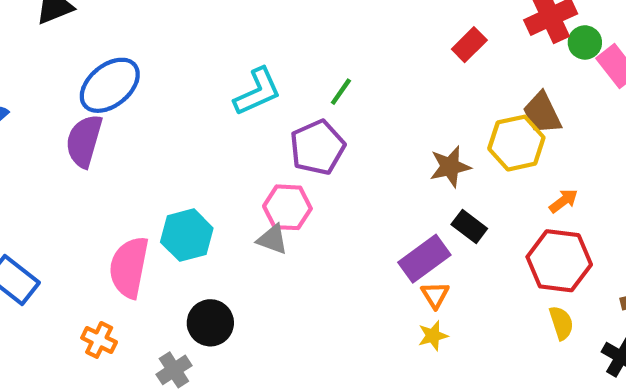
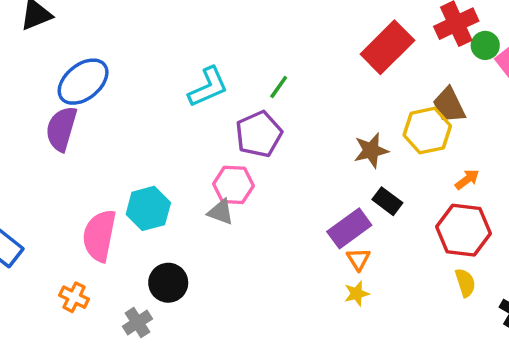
red rectangle: (469, 45) -> (387, 47), size x1.8

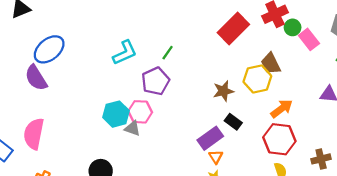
purple semicircle: (61, 129) -> (36, 78), turned -48
orange arrow: (467, 179) -> (282, 109), size x1.5
cyan hexagon: (148, 208) -> (116, 114), moved
pink semicircle: (99, 236) -> (34, 134), moved

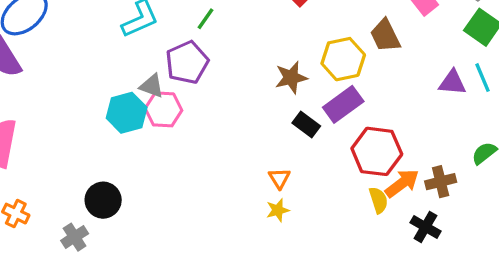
brown trapezoid: (271, 64) -> (385, 36), moved
orange arrow: (282, 109) -> (402, 183), moved
gray triangle: (132, 128) -> (152, 86), moved
purple rectangle: (210, 138) -> (343, 104), moved

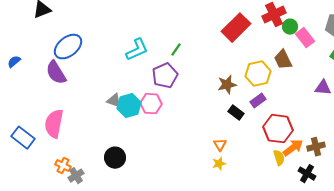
gray triangle: (152, 86) -> (114, 101), moved
purple rectangle: (343, 104) -> (258, 101), size x0.7
gray cross: (75, 237) -> (76, 176), moved

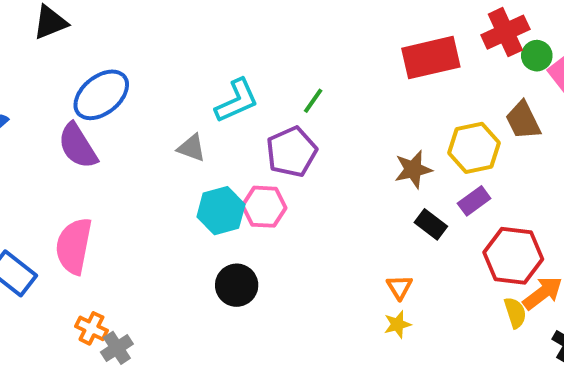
red rectangle: (236, 28) -> (431, 58), turned 32
gray triangle: (114, 101) -> (191, 148), moved
black circle: (115, 158) -> (237, 285), moved

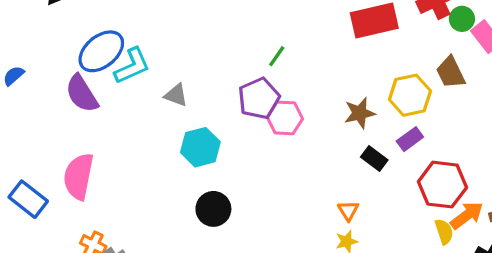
cyan L-shape: (237, 101) -> (132, 66), moved
pink hexagon: (264, 207) -> (285, 118), moved

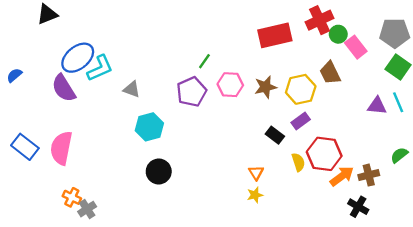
brown star: (360, 113) -> (265, 87), moved
pink hexagon: (285, 118) -> (230, 85), moved
blue rectangle: (28, 199) -> (25, 147), moved
yellow semicircle: (444, 232) -> (298, 162), moved

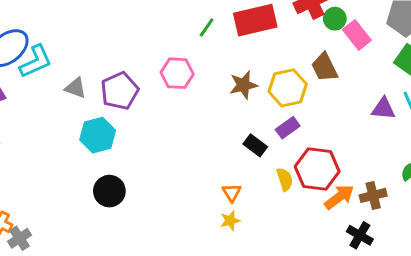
green line: (204, 61) -> (207, 28), moved
pink hexagon: (230, 85) -> (177, 73), moved
purple pentagon: (192, 92) -> (120, 91), moved

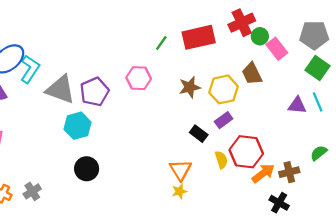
cyan L-shape: (36, 61) -> (30, 69), turned -32
gray triangle: (75, 88) -> (61, 89), size x1.8
orange triangle: (232, 193) -> (181, 170), size x1.5
gray cross: (19, 238) -> (32, 191), moved

